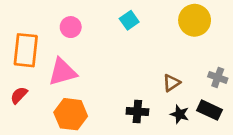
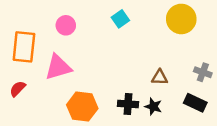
brown triangle: (171, 83) -> (160, 77), turned 36
orange hexagon: (71, 114) -> (82, 107), moved
black star: (180, 114) -> (153, 107), moved

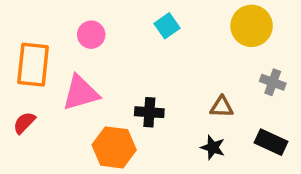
gray cross: (203, 72) -> (273, 82), moved
black cross: (128, 104) -> (149, 112), moved

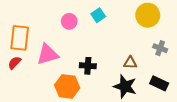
pink circle: (91, 35) -> (69, 21), moved
red semicircle: (24, 123) -> (14, 63), moved
black star: (213, 147) -> (125, 86), size x1.6

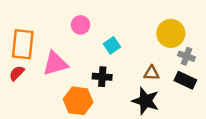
cyan square: (98, 15) -> (112, 45), moved
yellow circle: (148, 15) -> (171, 33), moved
black rectangle: (159, 83) -> (185, 80), moved

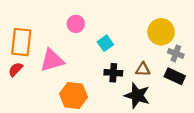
black cross: (102, 77) -> (113, 73), moved

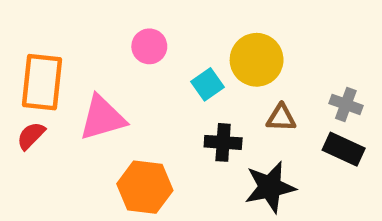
yellow circle: (161, 32) -> (257, 60), moved
brown triangle: (143, 69) -> (281, 118), moved
black star: (137, 95) -> (270, 187), turned -30

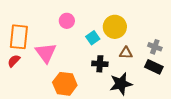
pink triangle: (102, 118) -> (46, 53), turned -50

